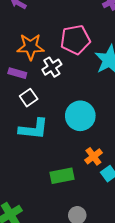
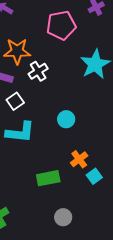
pink pentagon: (75, 40) -> (61, 25), moved
cyan circle: (80, 116) -> (66, 119), size x0.6

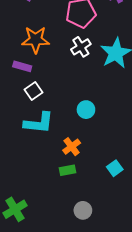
white cross: (38, 71) -> (81, 47), moved
orange cross: (79, 159) -> (72, 147), moved
green rectangle: (48, 178) -> (67, 170), size x0.7

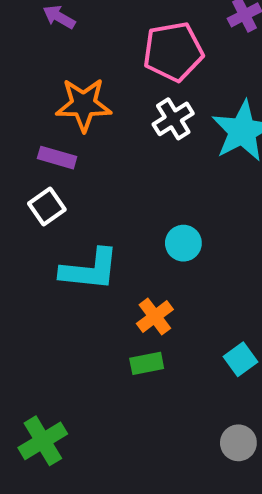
white square: (34, 91) -> (47, 206), moved
gray circle: (83, 210) -> (238, 443), moved

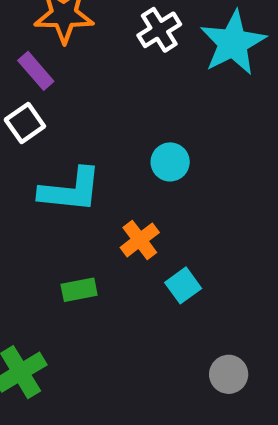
purple rectangle: (57, 158) -> (36, 71), turned 33
cyan square: (240, 359) -> (183, 285), moved
green rectangle: (147, 363) -> (79, 290), moved

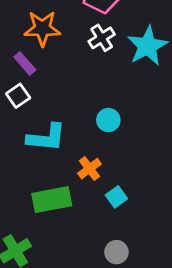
green rectangle: (79, 290) -> (52, 200), size x1.8
gray circle: (229, 374) -> (116, 252), moved

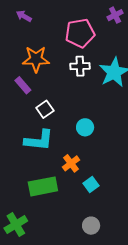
white cross: (102, 38) -> (80, 66), turned 30
white square: (18, 96) -> (45, 109), moved

